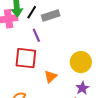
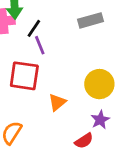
black line: (32, 12) -> (34, 28), moved
gray rectangle: (51, 15) -> (90, 20), moved

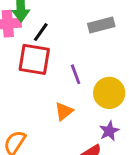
purple line: (40, 45) -> (76, 74), moved
red square: (24, 76) -> (34, 59), moved

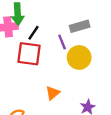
purple line: (76, 74) -> (62, 42), moved
yellow circle: (109, 93) -> (79, 57), moved

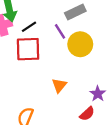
black line: (33, 33) -> (29, 27), turned 32

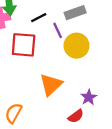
black line: (29, 27) -> (39, 18), moved
orange triangle: (59, 85) -> (51, 85), size x1.5

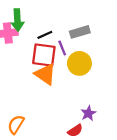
red square: (24, 45) -> (44, 55), moved
orange triangle: (51, 85) -> (45, 74), moved, turned -45

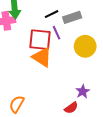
black line: (45, 35) -> (52, 14), moved
yellow circle: (79, 63) -> (85, 46), moved

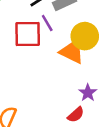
orange triangle: (42, 57) -> (72, 52), moved

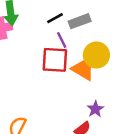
red square: (28, 34) -> (55, 60), moved

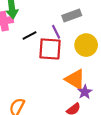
black line: (55, 18) -> (29, 35), moved
orange triangle: (83, 69) -> (75, 79), moved

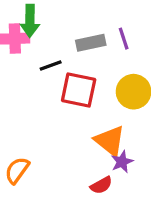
gray rectangle: (72, 15) -> (91, 43), moved
purple line: (56, 32) -> (124, 39), moved

